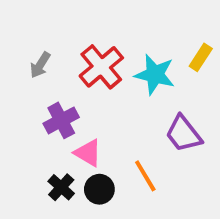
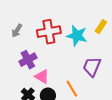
red cross: (101, 67) -> (49, 32), turned 30
purple trapezoid: (183, 134) -> (92, 67), turned 60

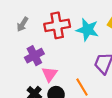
pink triangle: (42, 77) -> (50, 74), turned 35

